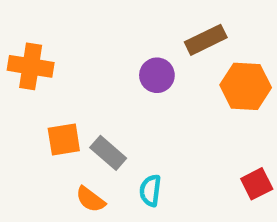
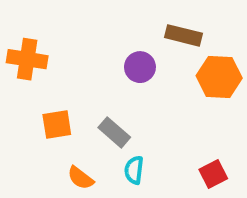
brown rectangle: (206, 40) -> (184, 35), turned 40
gray rectangle: (108, 153) -> (114, 132), moved
red square: (257, 184) -> (213, 174), moved

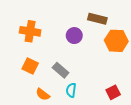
orange cross: (27, 59) -> (30, 31), moved
orange square: (57, 124) -> (30, 66), turned 35

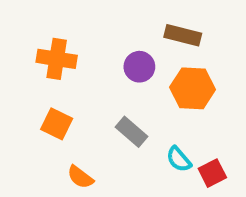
orange hexagon: (116, 41) -> (193, 88), moved
gray rectangle: (61, 70) -> (132, 132), moved
cyan semicircle: (71, 90) -> (179, 159), moved, turned -48

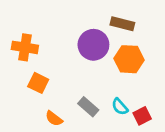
orange cross: (57, 59) -> (25, 47), moved
purple circle: (139, 67) -> (93, 45), size x1.5
gray rectangle: (132, 132) -> (88, 107), moved

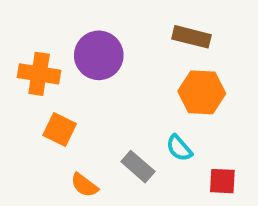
purple circle: (93, 45) -> (99, 55), moved
cyan semicircle: (120, 107) -> (179, 148), moved
red square: (142, 116) -> (222, 181), turned 30

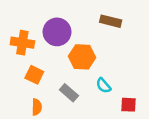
orange hexagon: (202, 92) -> (82, 57), moved
gray rectangle: (138, 167) -> (69, 93), moved
orange semicircle: (84, 185) -> (37, 107), moved, turned -126

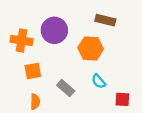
orange hexagon: (82, 57) -> (91, 48), moved
orange square: (34, 75) -> (33, 71), turned -36

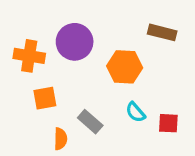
brown rectangle: (105, 20) -> (162, 32), moved
red square: (122, 99) -> (168, 123), moved
orange semicircle: (35, 102) -> (60, 139), moved

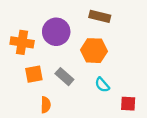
brown rectangle: (162, 32) -> (100, 16), moved
gray rectangle: (90, 122) -> (64, 77), moved
red square: (168, 123) -> (128, 104), moved

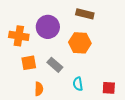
cyan semicircle: (102, 85) -> (78, 84), moved, turned 32

